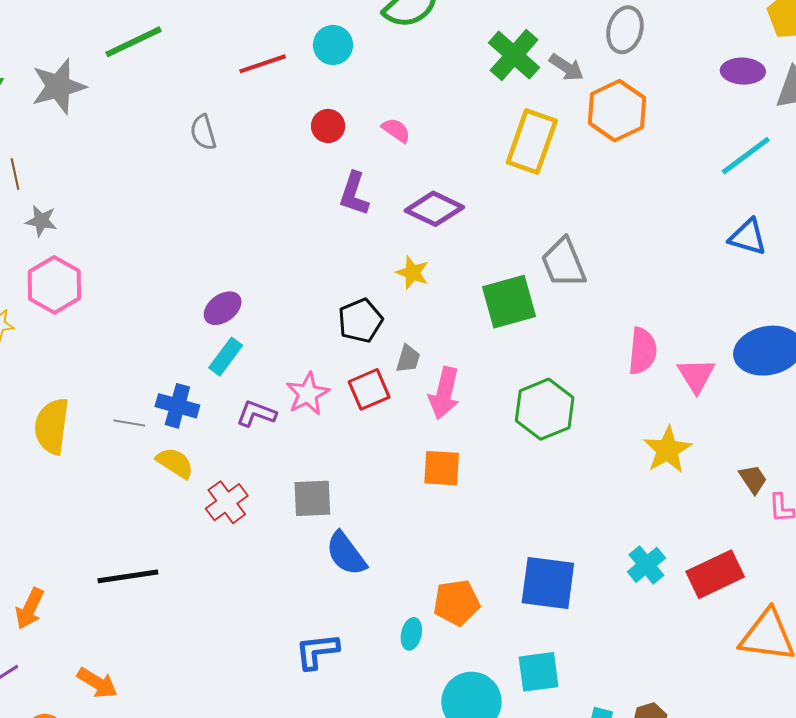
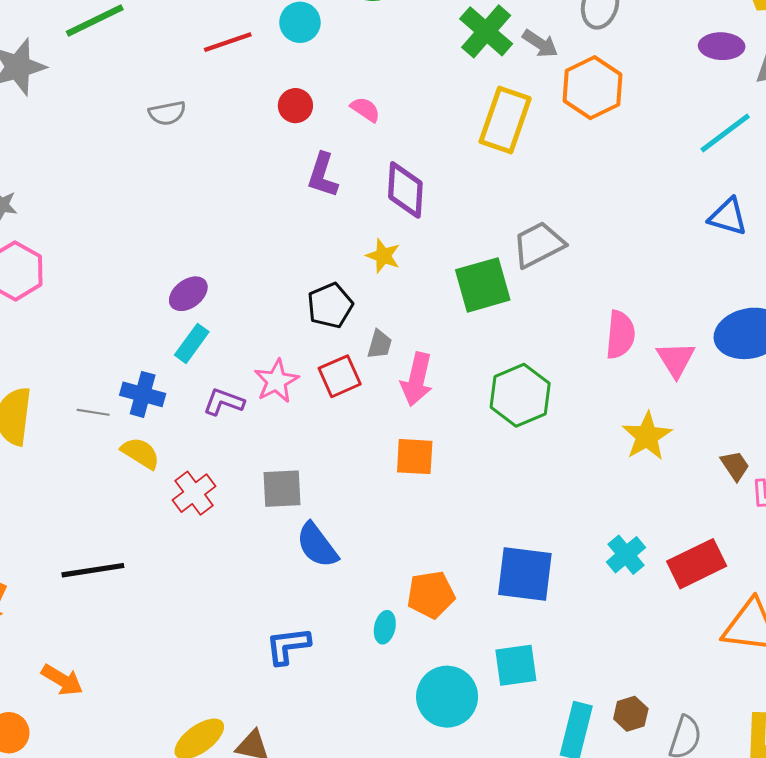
gray semicircle: (203, 132) -> (167, 113), turned -84
purple diamond: (434, 209) -> (405, 190), turned 68
gray trapezoid: (564, 263) -> (539, 245), turned 86

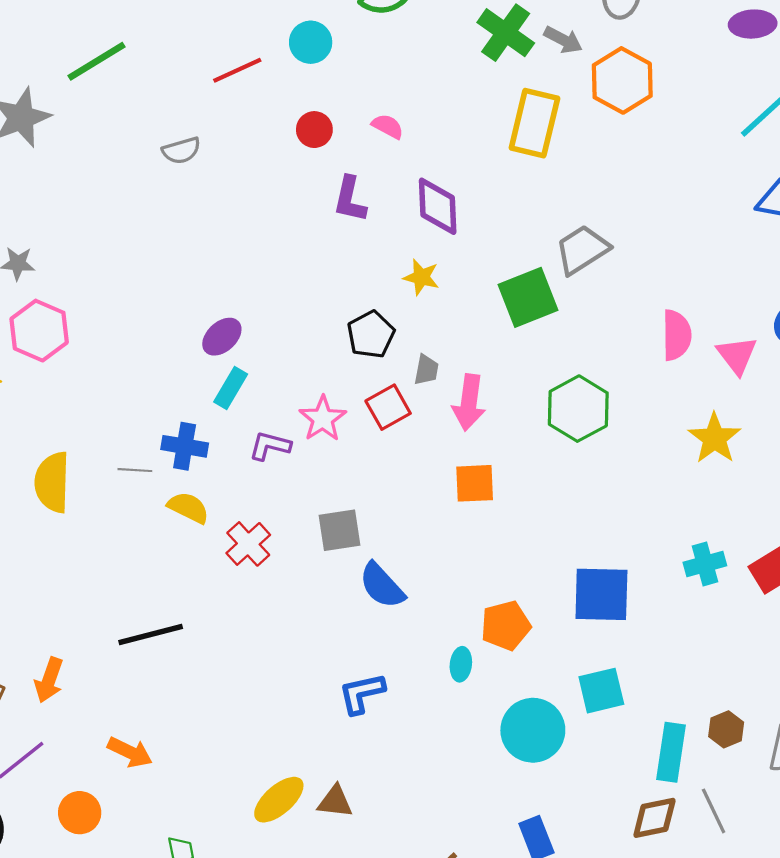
cyan cross: (626, 555) -> (705, 564), turned 30

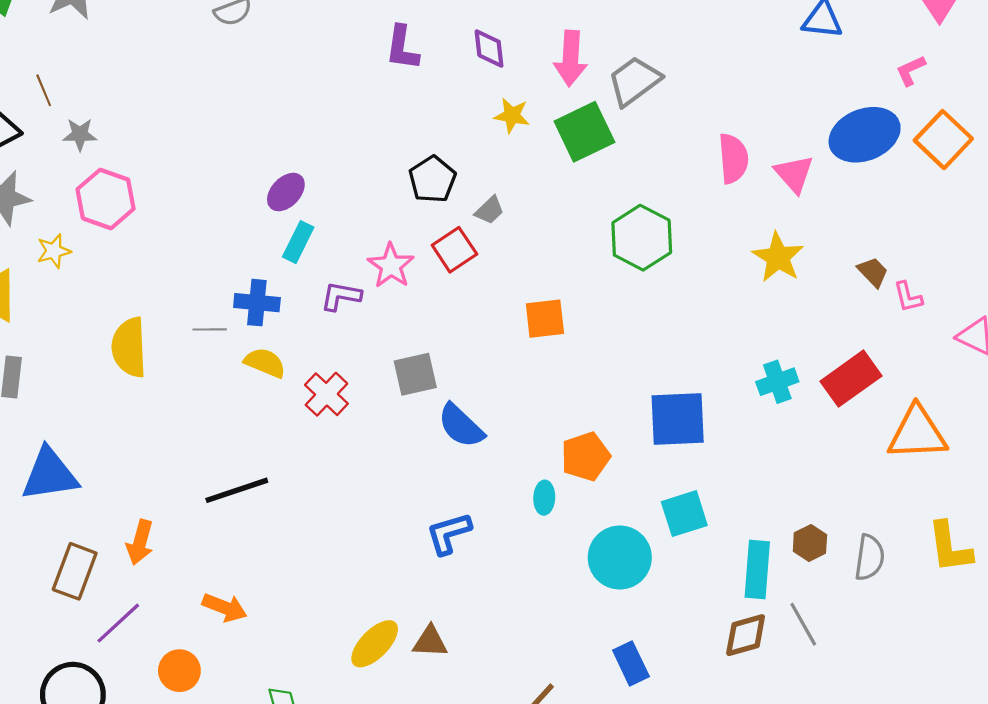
purple diamond: (438, 206) -> (489, 48), size x0.7
yellow star: (421, 277) -> (512, 116), moved
gray trapezoid: (426, 370) -> (490, 210), turned 40
pink arrow: (469, 403) -> (571, 58), moved

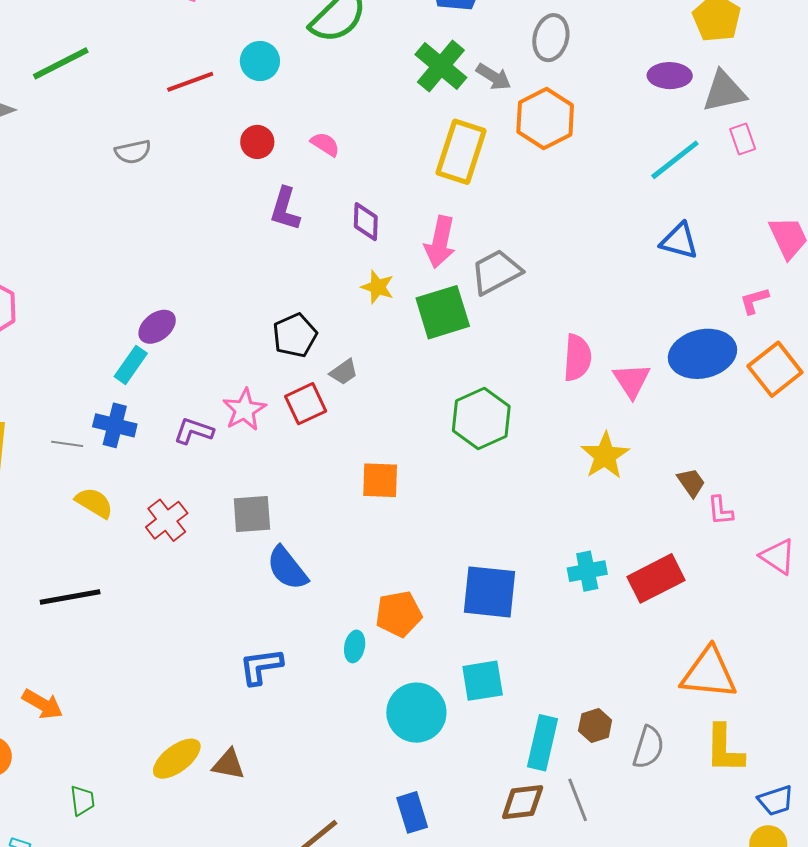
cyan rectangle: (298, 242) -> (131, 365), moved
yellow semicircle: (265, 363) -> (94, 503), moved
orange triangle: (917, 433) -> (709, 673), moved

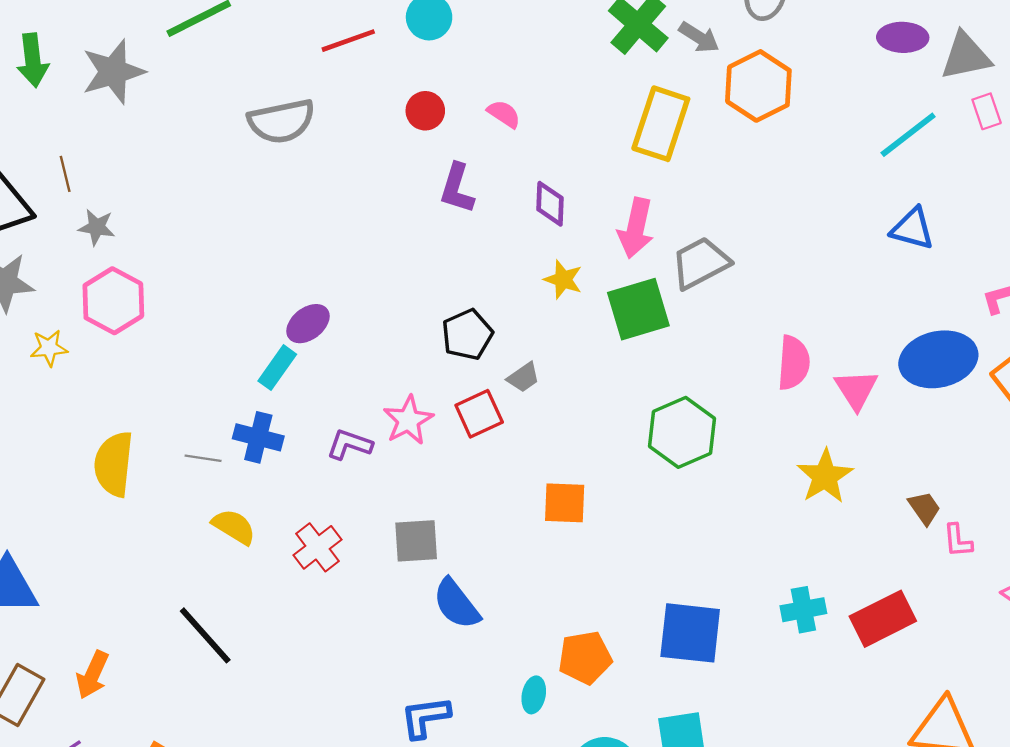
gray semicircle: (133, 152) -> (281, 121), size x1.6
black line: (70, 597) -> (205, 635), turned 58

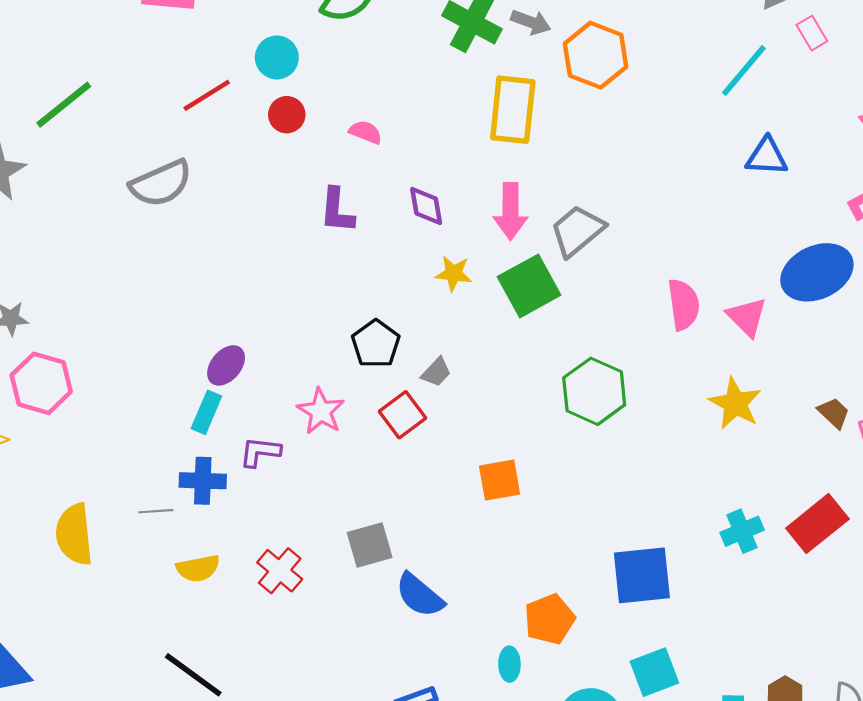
red circle: (425, 111) -> (287, 115), moved
pink star: (408, 420) -> (321, 411), moved
purple L-shape: (349, 444) -> (260, 452), moved
yellow semicircle: (234, 527) -> (198, 568), turned 150

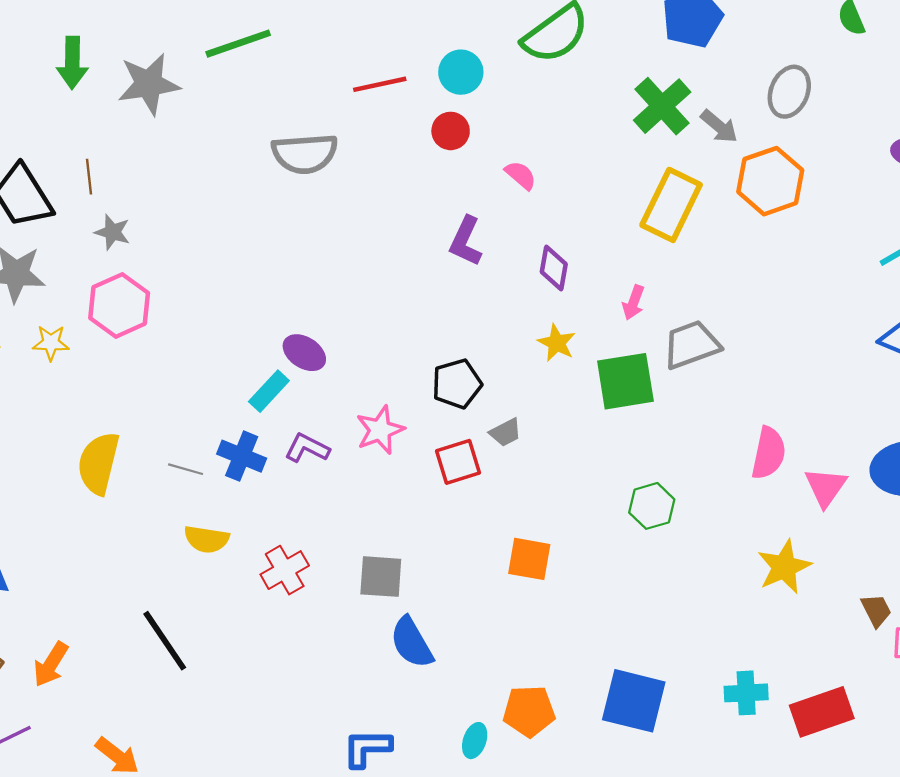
pink arrow: (511, 211) -> (633, 303), size x0.6
purple ellipse: (226, 365) -> (304, 353), turned 63
green hexagon: (594, 391) -> (652, 506), size x0.7

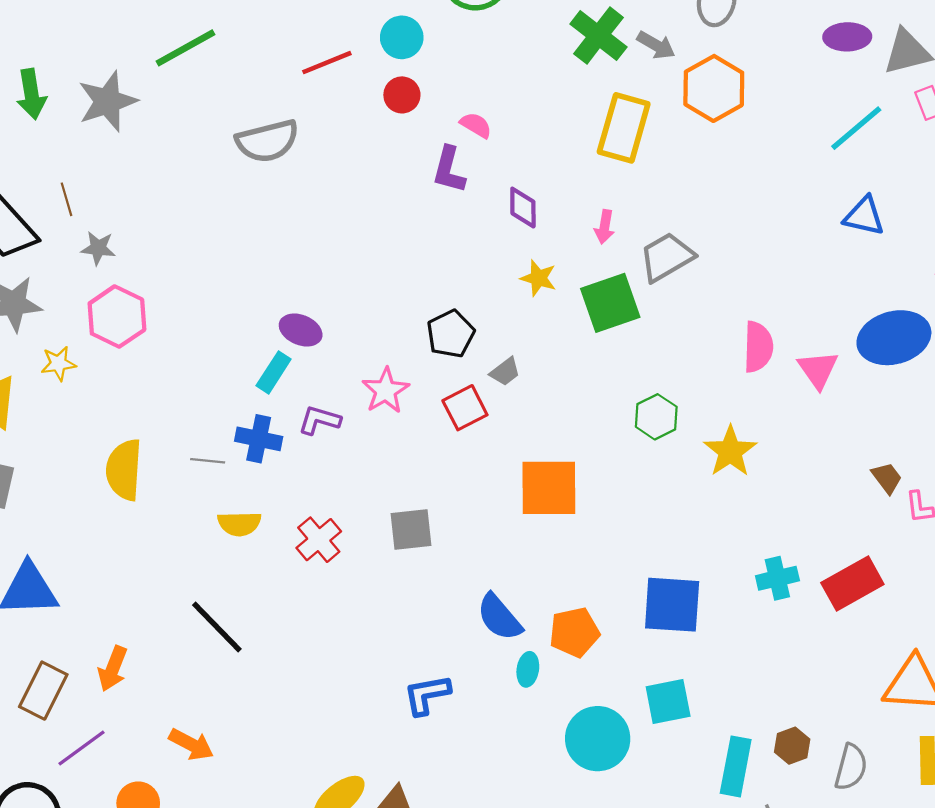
purple L-shape: (466, 241) -> (449, 170), moved
orange square: (529, 559) -> (549, 488), size x1.5
yellow star: (784, 567) -> (730, 451), moved
blue semicircle: (412, 643) -> (499, 617), moved

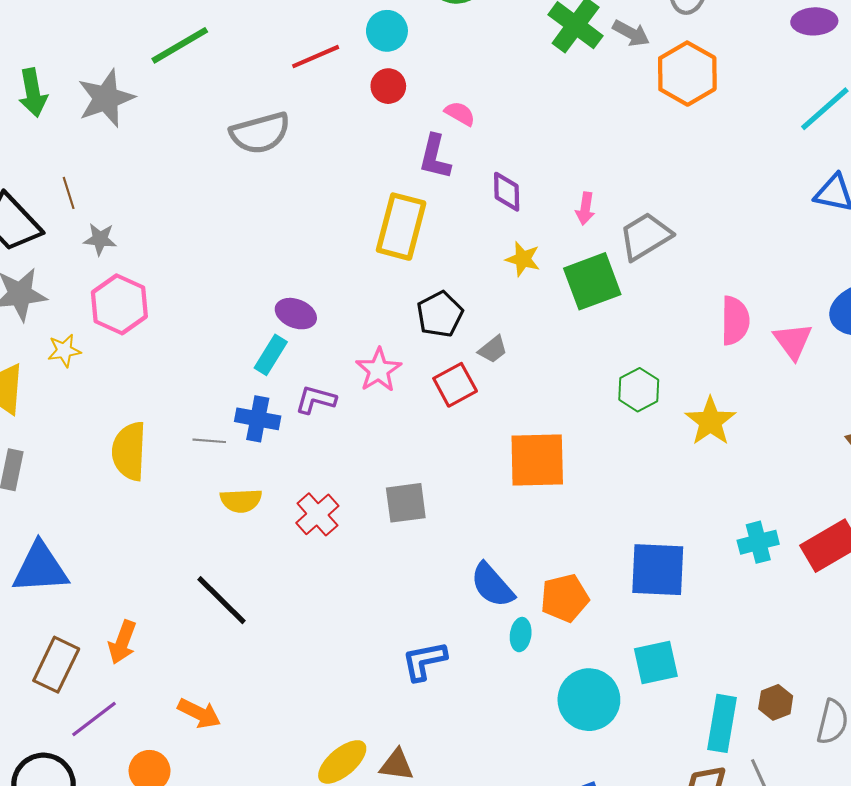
yellow rectangle: (624, 128) -> (401, 227), moved

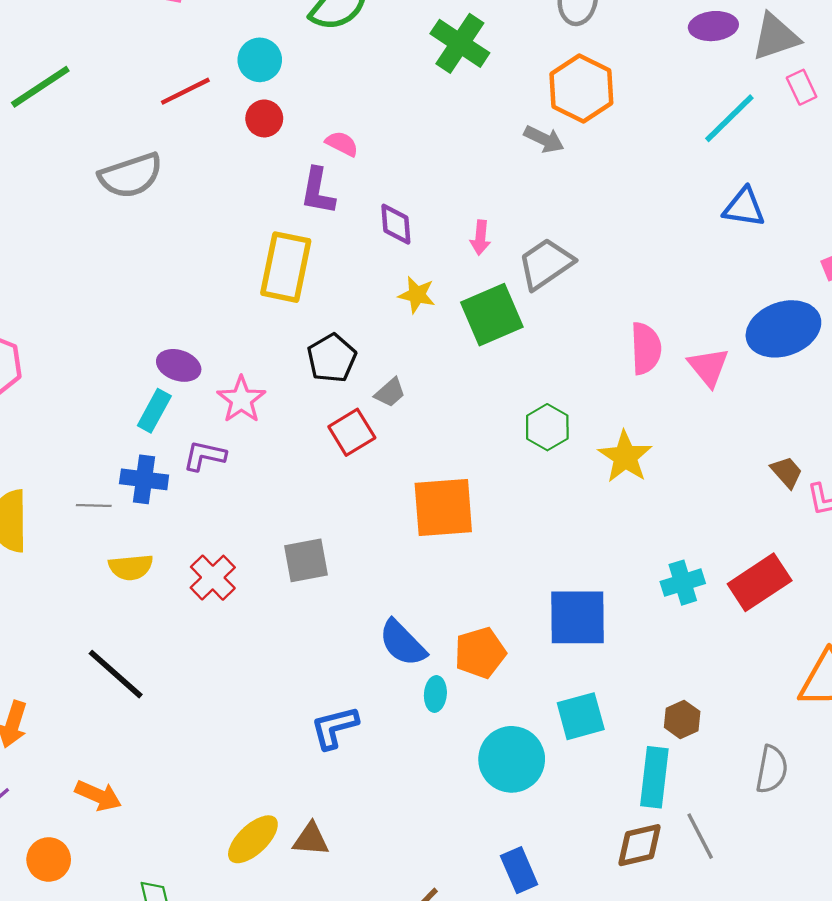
gray arrow: (631, 33) -> (544, 139), moved
pink star: (379, 370) -> (241, 400), moved
brown hexagon: (776, 702) -> (682, 719), moved

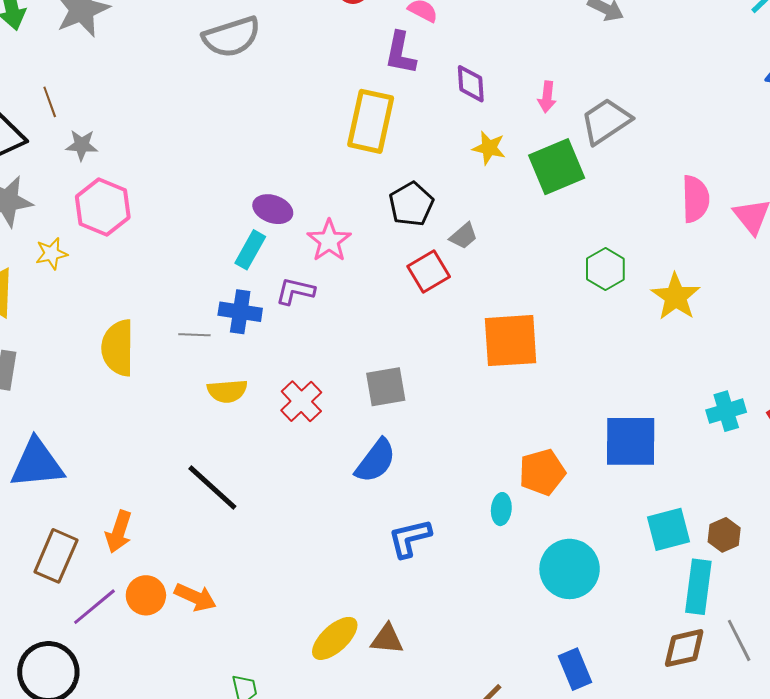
blue semicircle: (403, 643) -> (376, 461), moved, turned -99
cyan square: (581, 716) -> (669, 529), moved
orange circle: (49, 859) -> (146, 595), moved

